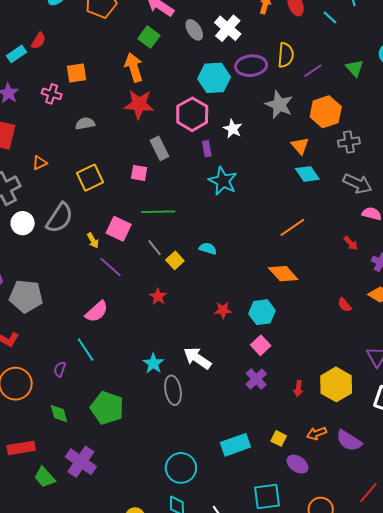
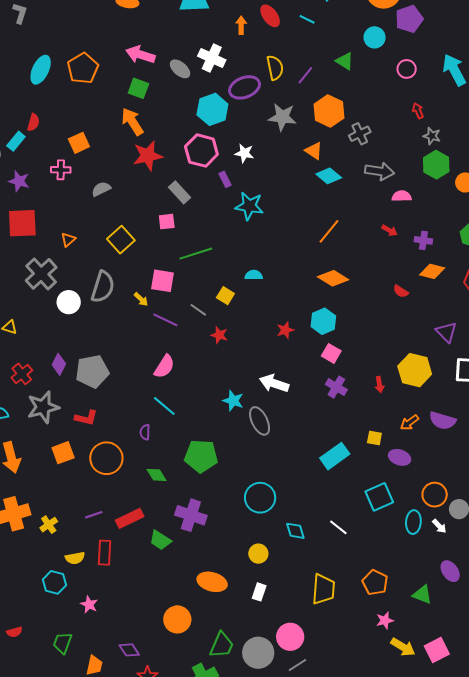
gray line: (154, 248) -> (198, 310), moved
cyan circle: (181, 468) -> (260, 498), moved

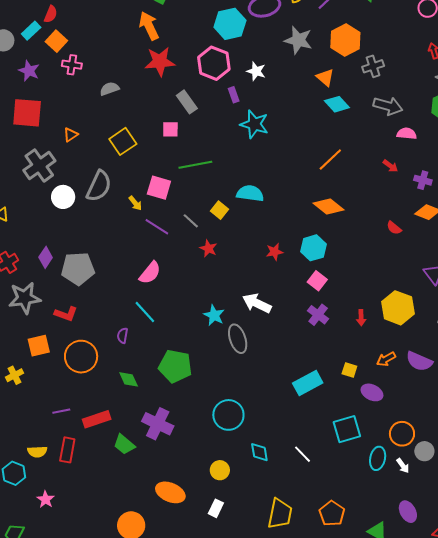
orange square: (79, 143) -> (56, 41), moved, turned -30
cyan semicircle: (254, 275) -> (250, 193), size x1.5
yellow cross: (49, 525) -> (14, 375), moved

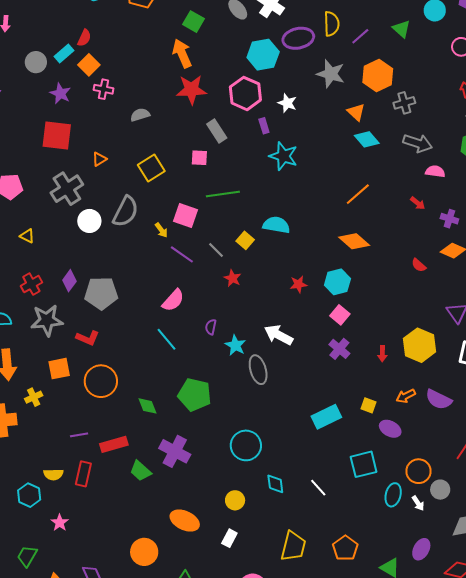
purple semicircle: (123, 336) -> (211, 327), moved
purple ellipse: (408, 512) -> (421, 549), turned 55

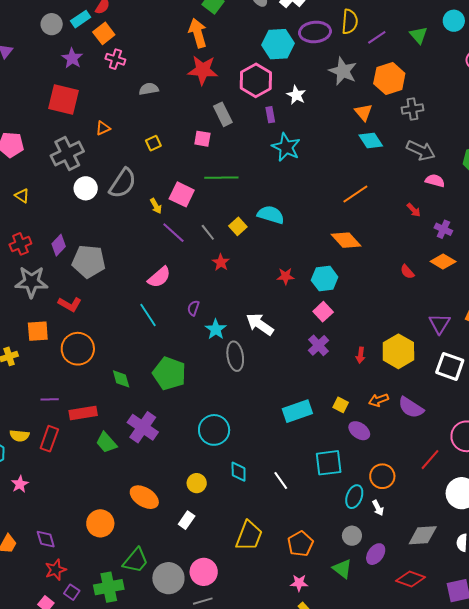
yellow square: (151, 168) -> (153, 143), size x0.6
gray circle: (440, 490) -> (352, 536), moved

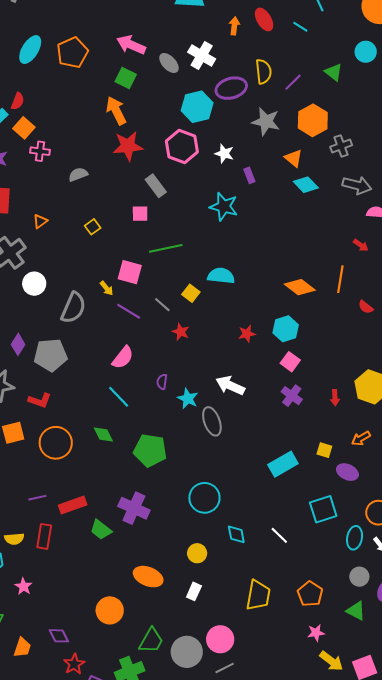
purple rectangle: (270, 115) -> (249, 175), moved
gray semicircle: (123, 183) -> (73, 308), moved
orange line: (355, 194) -> (340, 279), moved, turned -36
green diamond: (121, 379) -> (103, 435), moved

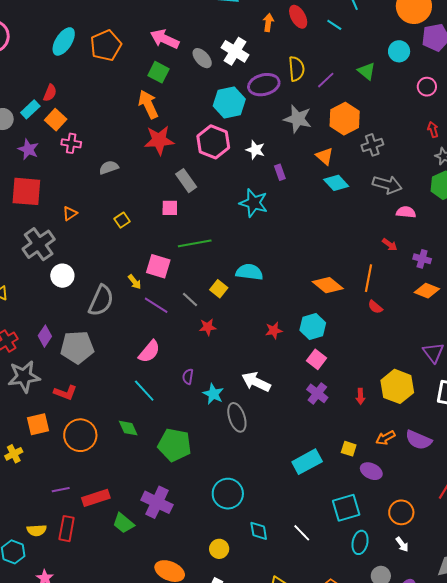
red semicircle: (366, 307) -> (375, 307), moved
red star: (181, 332) -> (208, 327), turned -30
cyan ellipse: (355, 538) -> (360, 542), moved

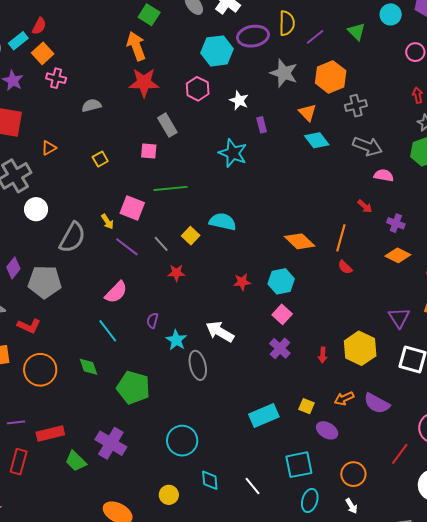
pink hexagon: (213, 142) -> (198, 89), size x0.7

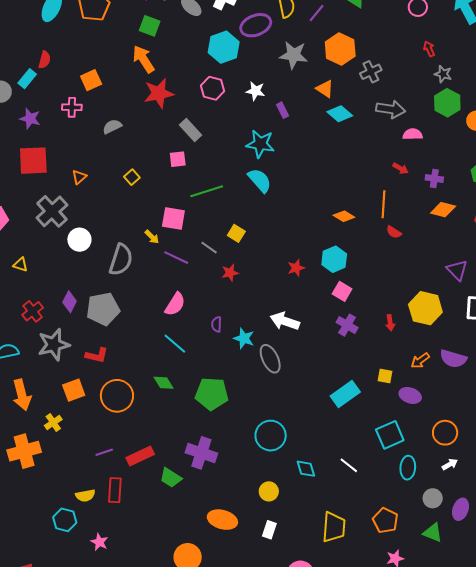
orange square: (43, 53) -> (91, 80), moved, turned 30
cyan semicircle: (223, 222) -> (260, 180), moved, turned 48
orange diamond: (300, 241) -> (344, 216), size x0.7
white arrow: (351, 506) -> (450, 464), turned -77

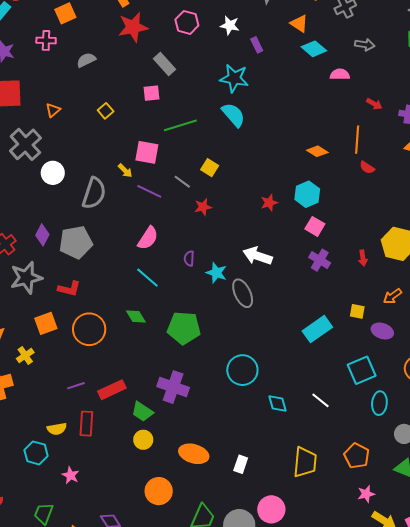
gray arrow: (391, 109) -> (365, 45), size x0.7
pink semicircle: (413, 134) -> (340, 74), moved
yellow circle: (269, 491) -> (143, 440), moved

